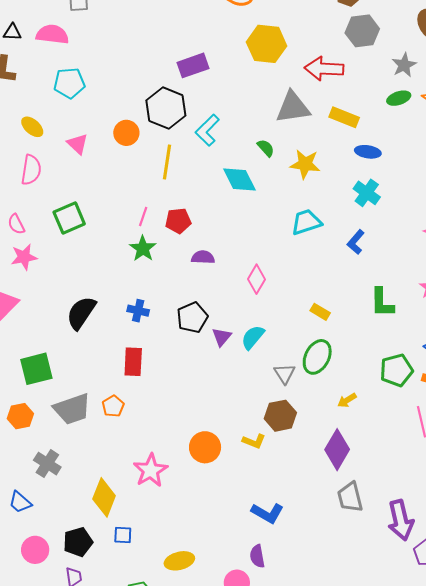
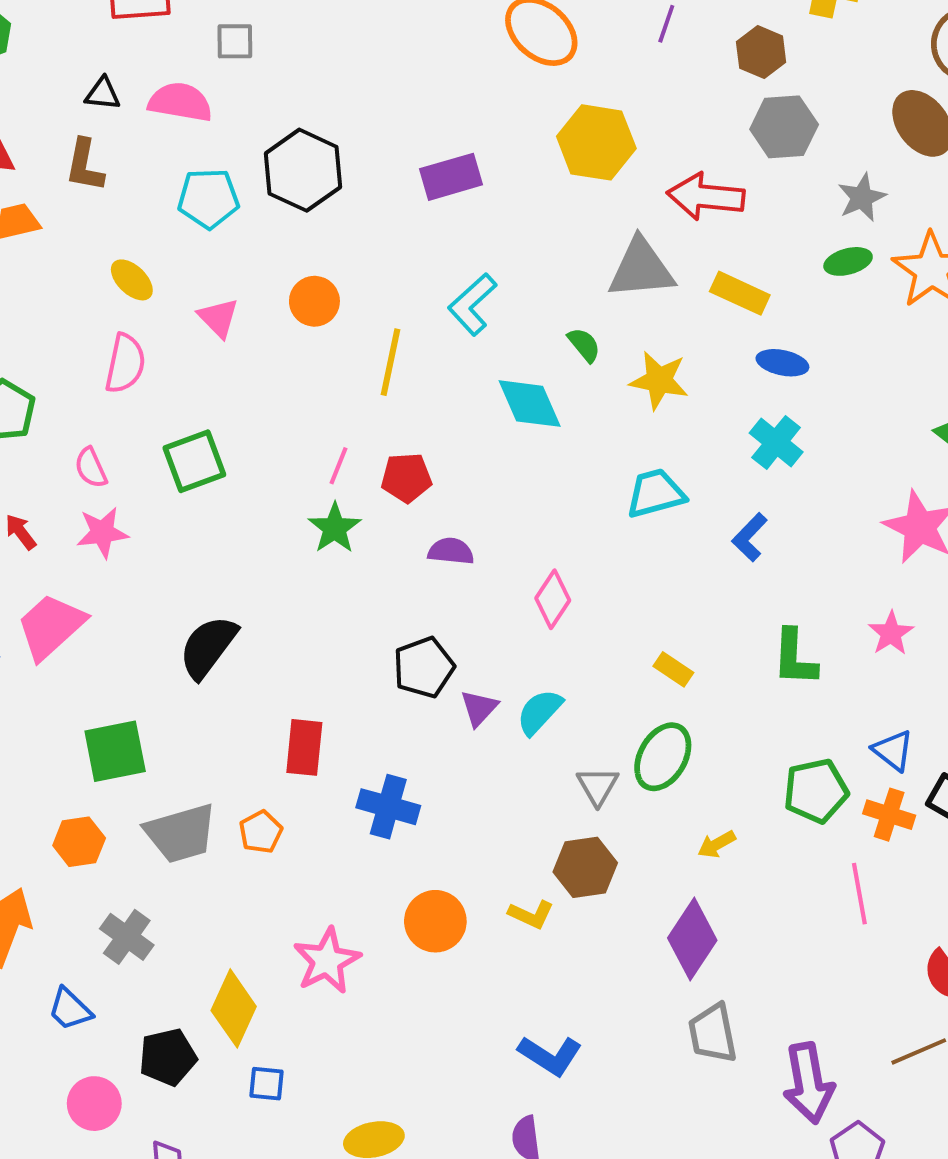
black hexagon: (166, 108) -> (303, 170), moved
blue cross: (138, 311) -> (388, 807), moved, size x1.4
black pentagon: (78, 542) -> (168, 1057), moved

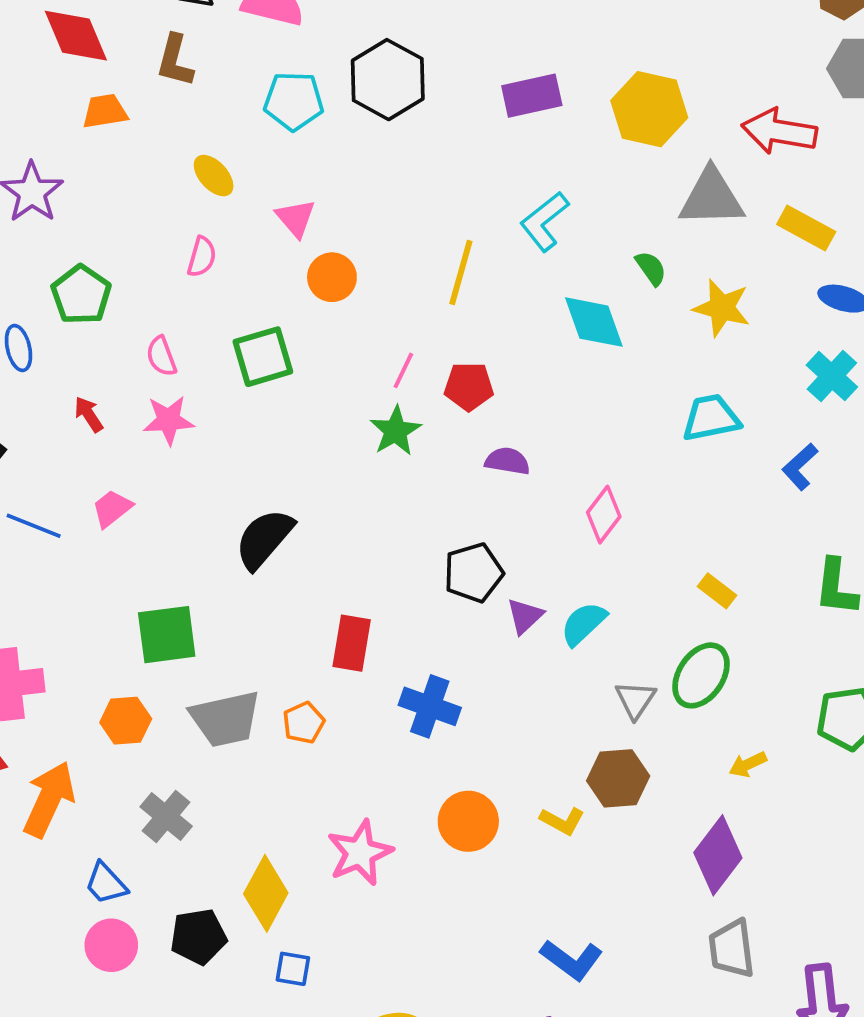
yellow hexagon: (596, 142) -> (649, 109), moved
orange circle: (314, 301) -> (332, 277), moved
pink semicircle: (125, 364) -> (202, 257), size x0.7
pink trapezoid: (51, 626) -> (112, 509), size x0.6
pink circle: (94, 1104) -> (111, 945), moved

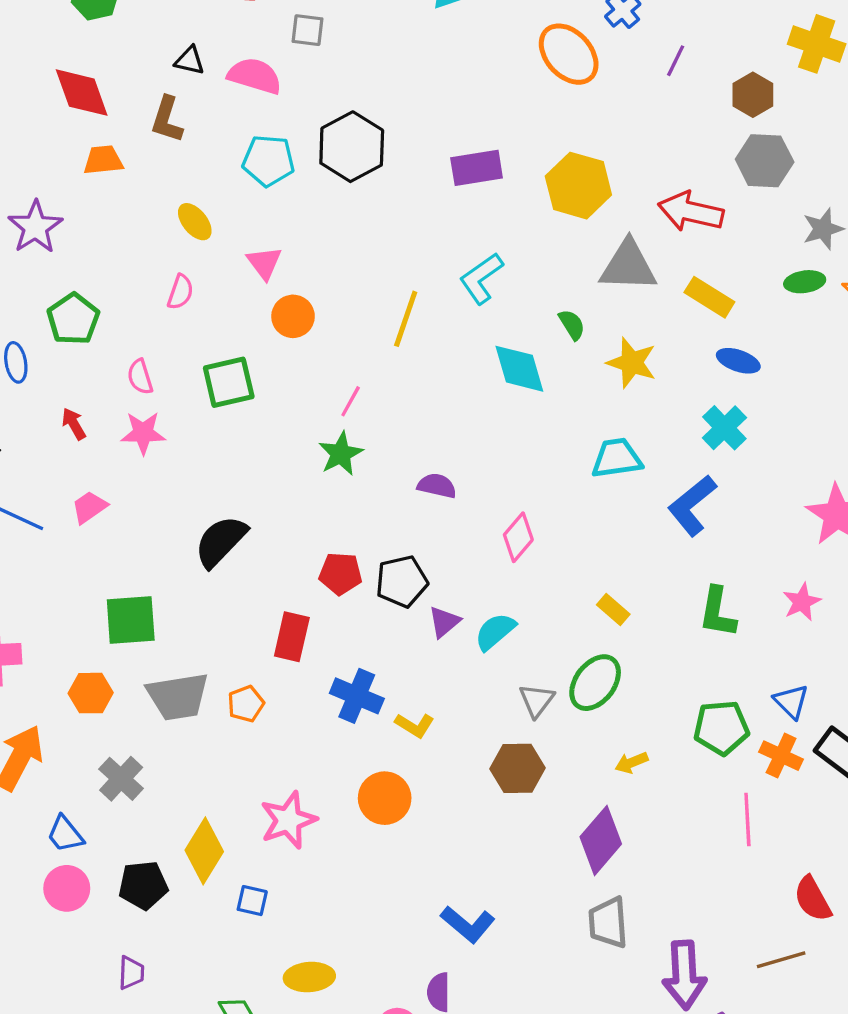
red pentagon: (469, 386) -> (340, 574), moved
blue L-shape: (800, 467) -> (692, 505), size x1.5
yellow L-shape: (562, 821) -> (415, 725), moved
blue square: (293, 969) -> (252, 901), moved

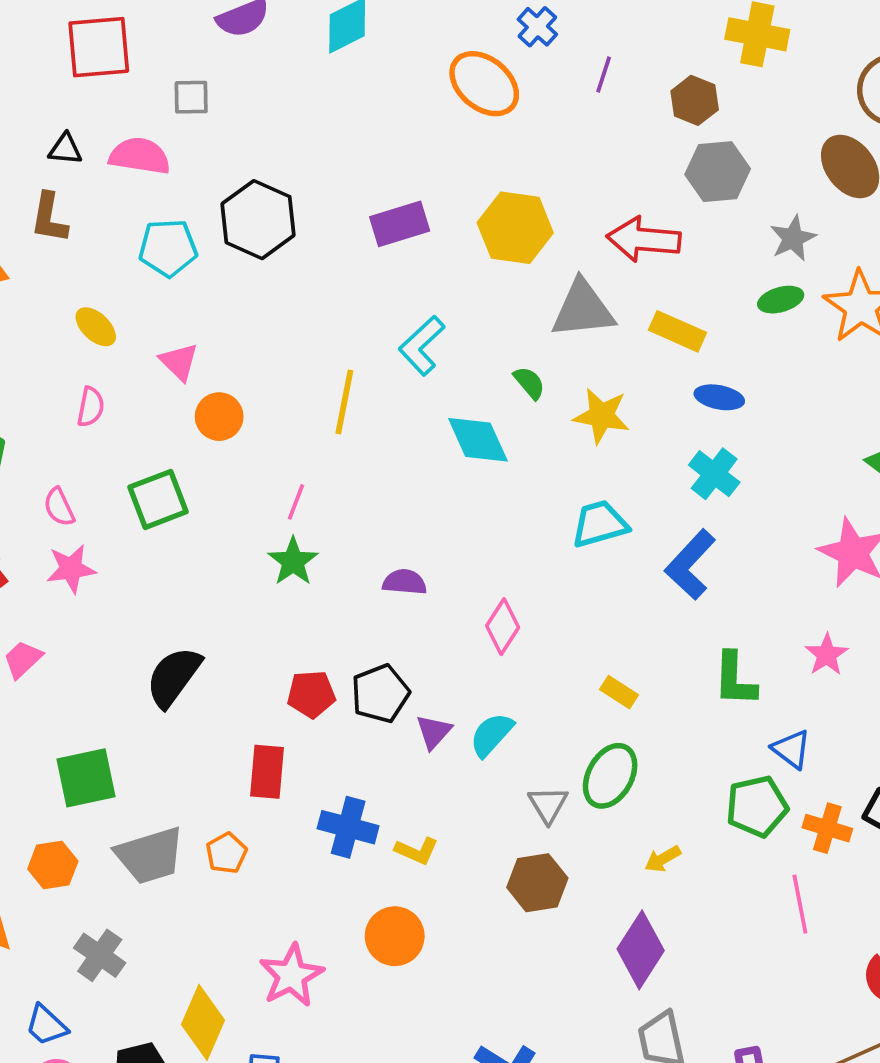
blue triangle: (791, 701) -> (791, 749), moved

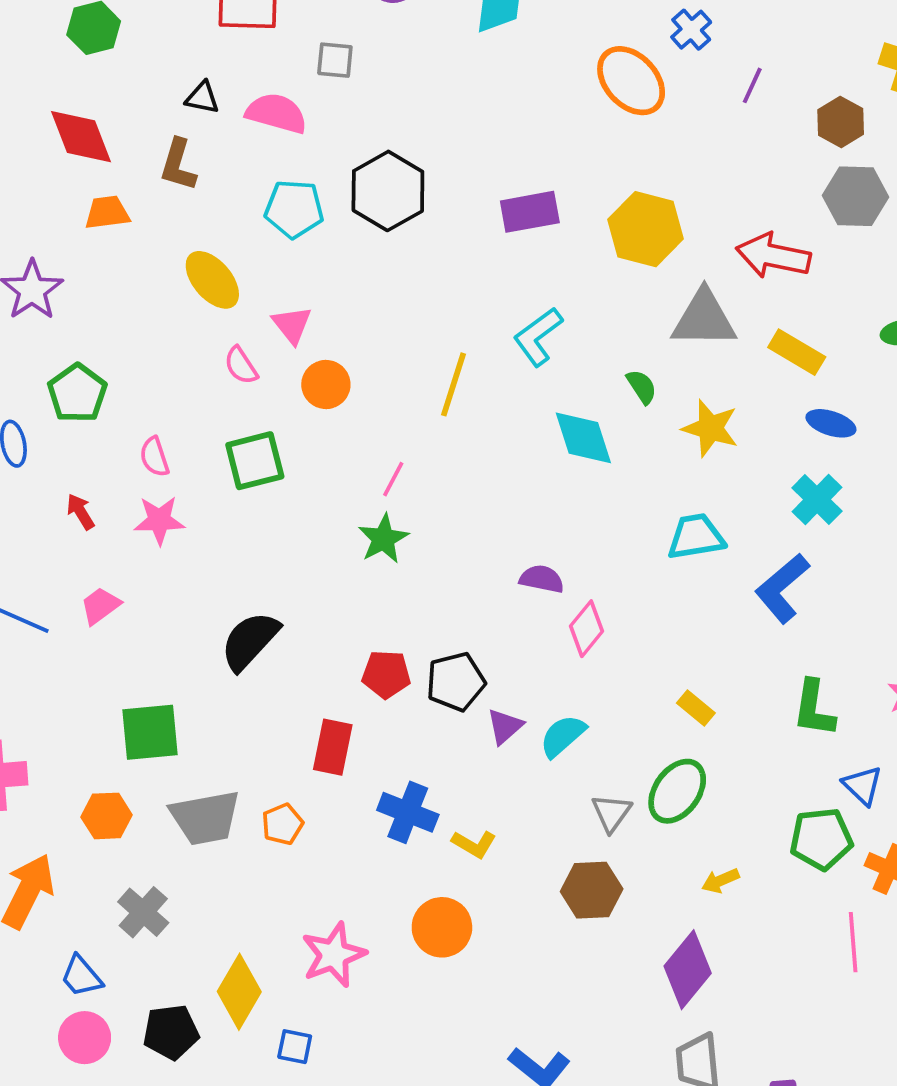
yellow ellipse: (96, 327) -> (212, 280), size x1.4
pink semicircle: (91, 407) -> (241, 366), moved, turned 129
purple semicircle: (405, 582) -> (542, 579), moved

